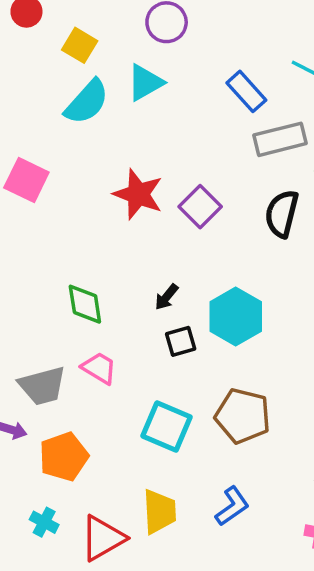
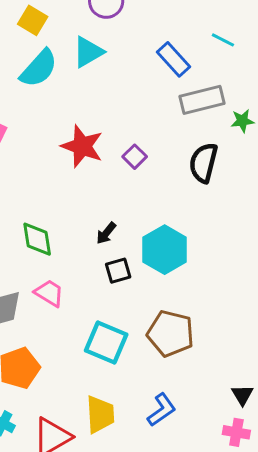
purple square: (200, 207) -> (135, 157), size x0.7

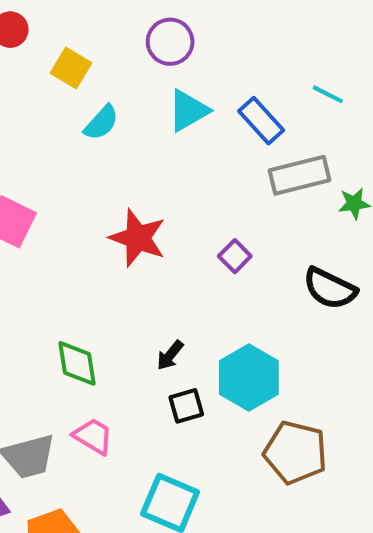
cyan triangle: (88, 52) -> (188, 111), moved
cyan semicircle: (39, 68) -> (101, 123), moved, size x0.7
purple square: (135, 157) -> (235, 256), moved
black semicircle: (203, 163) -> (330, 289), moved, turned -78
brown pentagon: (171, 333) -> (295, 452), moved

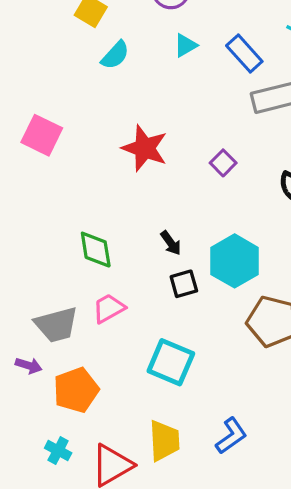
cyan triangle: (188, 111) -> (185, 45), size x0.7
black arrow: (170, 355) -> (171, 243), turned -75
pink trapezoid: (93, 436) -> (109, 308), turned -60

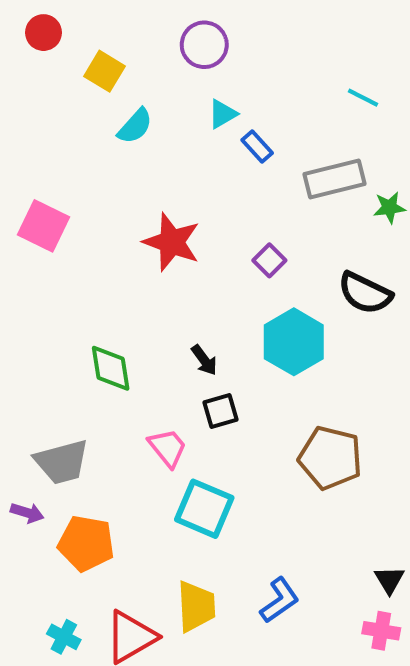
blue rectangle: (244, 53) -> (257, 146), moved, size x0.7
cyan hexagon: (235, 261) -> (294, 342), moved
pink trapezoid: (109, 308) -> (168, 448), moved, turned 80
orange pentagon: (76, 390) -> (86, 543), turned 30
cyan cross: (58, 450) -> (64, 637), moved

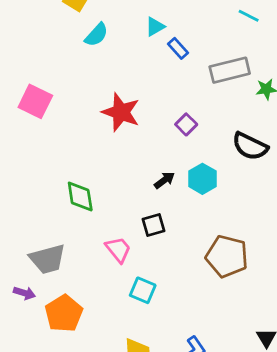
cyan hexagon: (294, 342) -> (202, 179), size x0.7
black arrow: (204, 360) -> (164, 180), moved, turned -90
cyan square: (204, 509) -> (143, 290), size x0.7
orange pentagon: (86, 543) -> (64, 313), turned 30

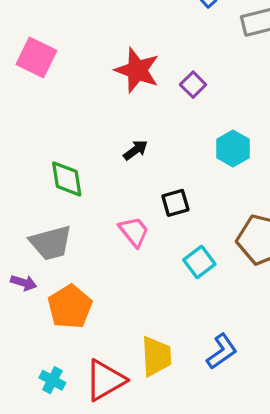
purple square: (186, 124) -> (193, 85), moved
black arrow: (164, 180) -> (135, 150), moved
green diamond: (80, 197) -> (67, 179), moved
cyan square: (143, 290) -> (199, 262), moved, turned 30

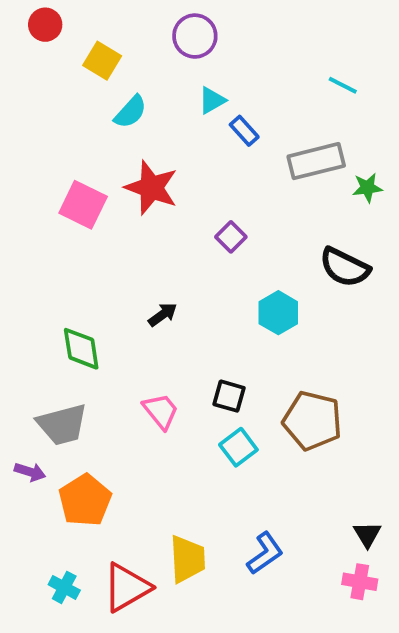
pink square: (36, 57) -> (83, 205), moved
red star: (137, 70) -> (151, 188), moved
black square: (175, 203) -> (229, 396), moved, turned 32

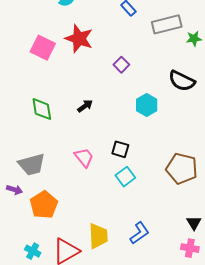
green diamond: (81, 349) -> (42, 109), moved
brown pentagon: (312, 421) -> (182, 168), moved

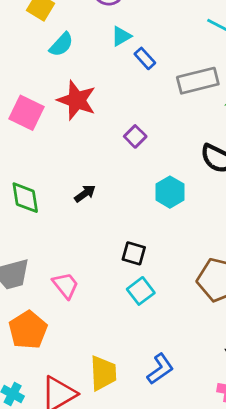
pink trapezoid: (84, 157) -> (66, 285), moved

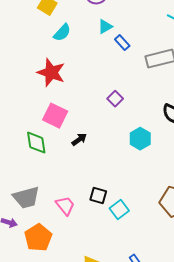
red star: (77, 100) -> (51, 73), moved
pink square: (27, 113) -> (55, 116), moved
black square: (134, 253) -> (98, 196), moved

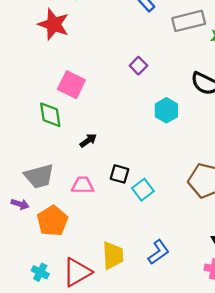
red star: (51, 73) -> (54, 24), moved
black arrow: (79, 140) -> (88, 140), moved
pink trapezoid: (65, 206) -> (83, 185), turned -50

